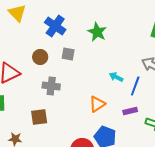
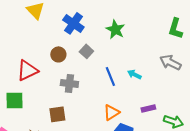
gray square: (68, 54) -> (86, 51), turned 32
blue line: (135, 86) -> (110, 76), moved, turned -42
orange triangle: (97, 104) -> (111, 112), moved

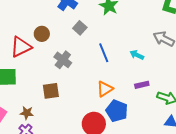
brown circle: (58, 54) -> (42, 34), moved
cyan arrow: (134, 74) -> (137, 55), moved
gray cross: (69, 83) -> (63, 60), turned 30

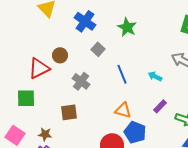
purple rectangle: (142, 85) -> (160, 106), turned -32
orange triangle: (105, 89) -> (123, 110), turned 48

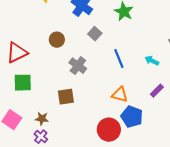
red triangle: (39, 68) -> (17, 53), moved

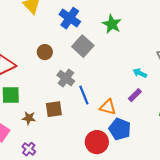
gray square: (95, 34) -> (83, 46), size x1.5
blue line: (119, 59) -> (84, 95), moved
purple rectangle: (157, 91) -> (135, 95), moved
brown star: (42, 119) -> (29, 118), moved

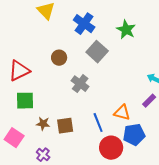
blue line: (84, 95) -> (98, 123), moved
brown square: (54, 109) -> (65, 126), moved
blue pentagon: (120, 129) -> (134, 135), turned -30

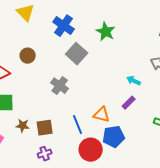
brown circle: (59, 58) -> (28, 56), moved
purple cross: (43, 155) -> (45, 154), moved, turned 32

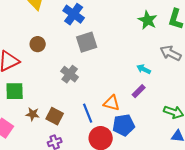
green star: (106, 32) -> (148, 20), moved
gray square: (77, 54) -> (87, 42), turned 30
brown square: (45, 128) -> (55, 116), turned 36

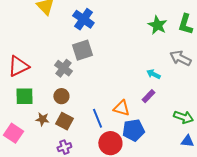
gray square: (87, 42) -> (82, 50), moved
brown circle: (38, 44) -> (61, 96), moved
gray cross: (70, 74) -> (63, 68), moved

